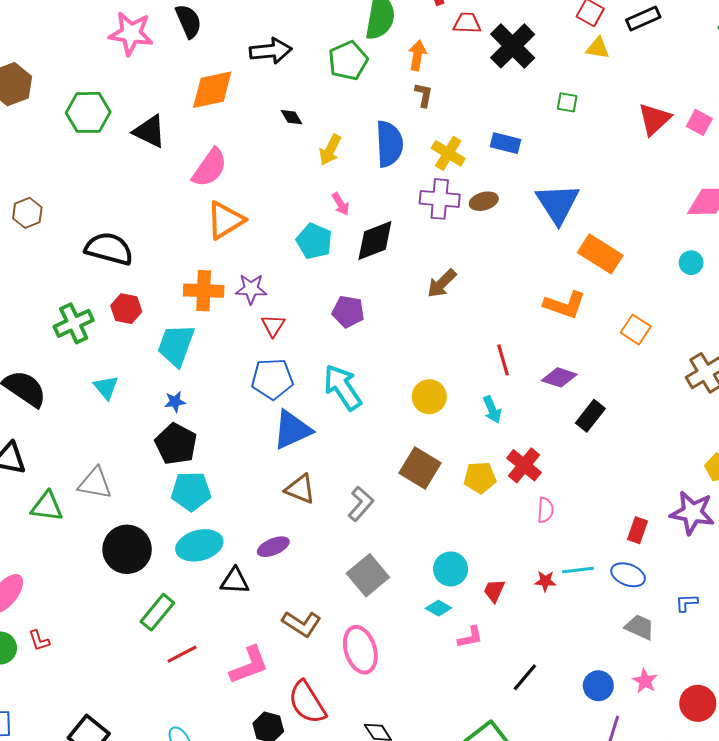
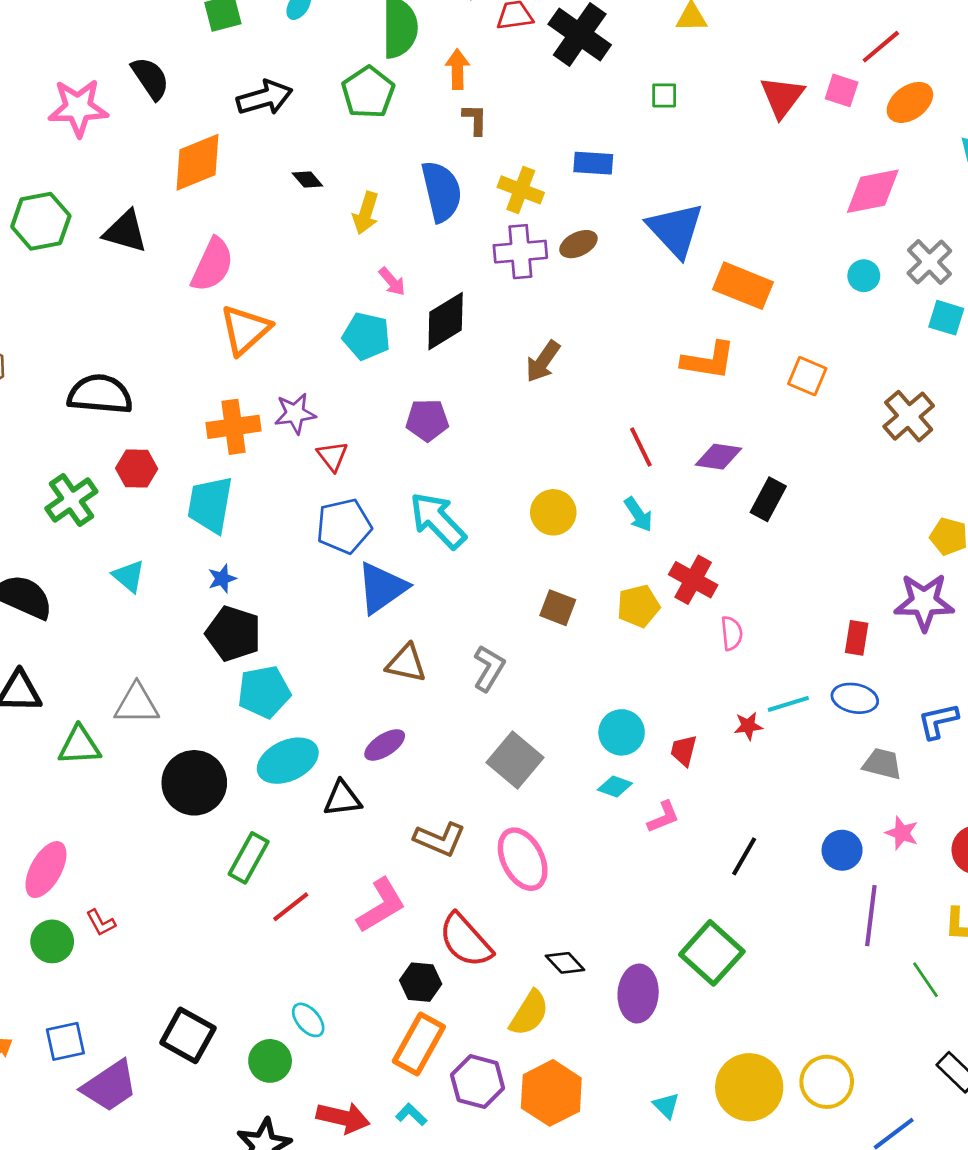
brown square: (420, 468) -> (558, 608), size x0.7
blue L-shape: (687, 603) -> (938, 721), size x1.4

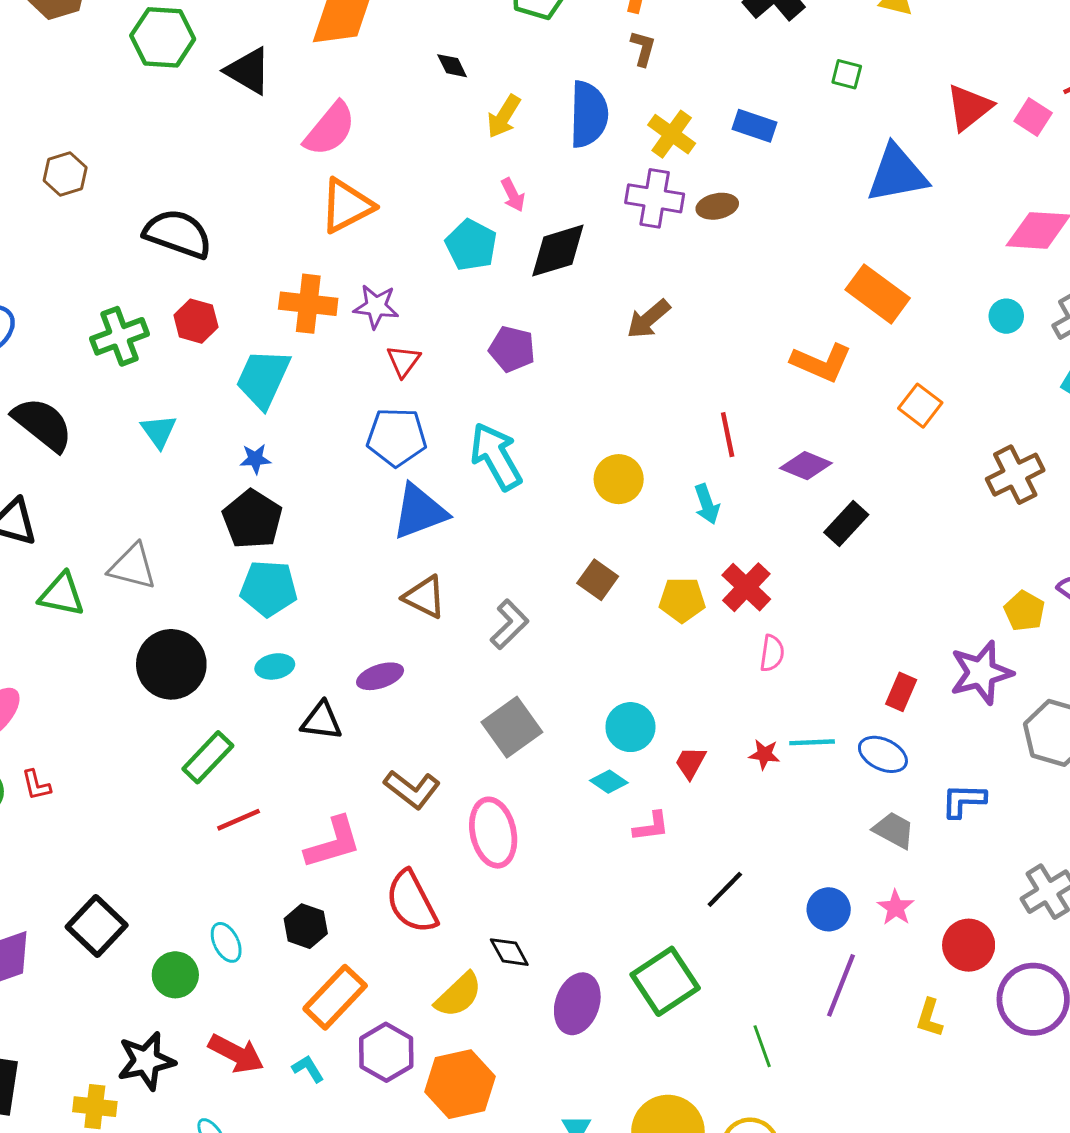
blue triangle: (676, 230) -> (897, 174), moved, turned 48
purple star: (924, 602) -> (981, 673), turned -30
cyan ellipse: (288, 761) -> (275, 666), size x0.6
green line: (925, 980) -> (762, 1046), moved
black hexagon: (421, 982) -> (306, 926), moved

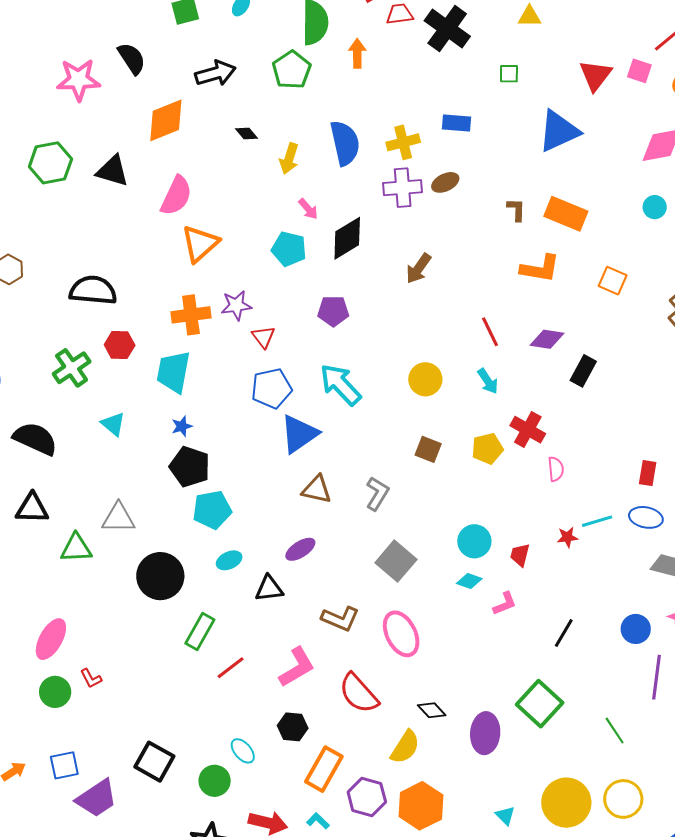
brown L-shape: (643, 48) -> (516, 210), moved
yellow cross: (672, 134) -> (403, 142), turned -36

